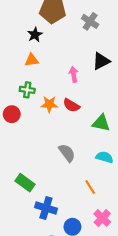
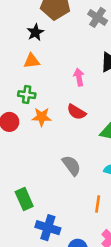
orange star: (49, 104) -> (42, 117), moved
green rectangle: (25, 183) -> (24, 199), turned 30
orange line: (90, 187) -> (98, 204), turned 40

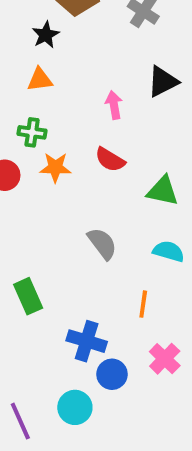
blue cross: (48, 228) -> (87, 341), moved

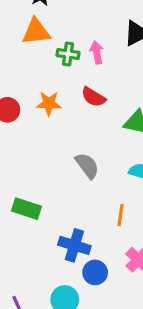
orange triangle: (40, 80) -> (36, 32), size x1.4
green cross: (32, 132) -> (68, 54), moved
green rectangle: (28, 296) -> (27, 209), turned -48

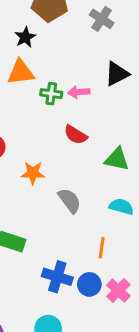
pink arrow: (97, 52) -> (79, 92), turned -85
orange star: (49, 103) -> (33, 173), moved
blue circle: (95, 272) -> (89, 284), moved

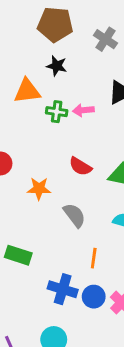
black star: (25, 37) -> (57, 66), moved, turned -30
red semicircle: (76, 135) -> (80, 166), moved
orange line: (102, 248) -> (94, 258), moved

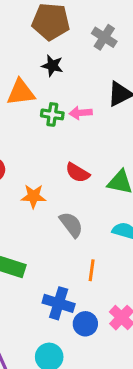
blue circle: (94, 297) -> (85, 324), moved

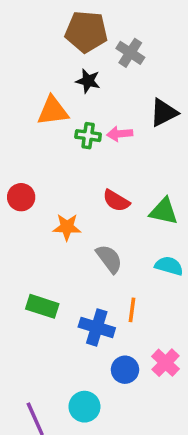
gray cross: (104, 37) -> (130, 53), moved
blue cross: (59, 303) -> (97, 327), moved

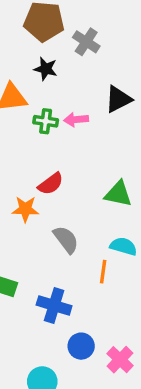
red semicircle: (116, 201) -> (51, 184), moved, turned -68
orange line: (132, 310) -> (103, 272), moved
pink cross: (165, 363) -> (120, 360), moved

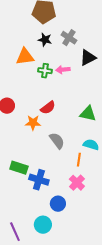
gray cross: (86, 42) -> (69, 38), moved
blue cross: (54, 305) -> (39, 180), moved
blue circle: (81, 346) -> (58, 204), moved
pink cross: (120, 360) -> (77, 183), moved

